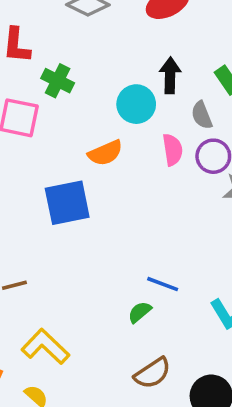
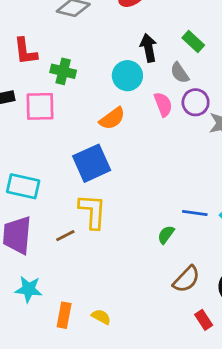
blue line: (163, 284) -> (195, 213), moved
yellow L-shape: (45, 347) -> (93, 211), moved, turned 63

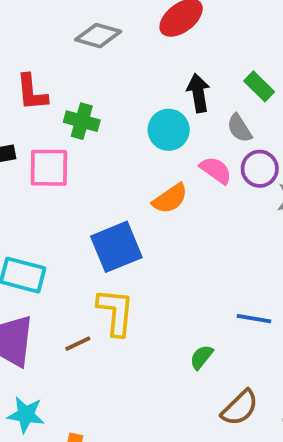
pink semicircle: (163, 104) -> (216, 170), turned -35
orange semicircle: (112, 118) -> (170, 199), moved
green semicircle: (166, 235) -> (201, 357), moved

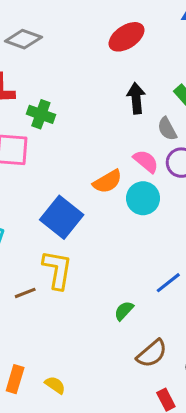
gray diamond: (98, 36) -> (23, 39), moved
cyan circle: (169, 130) -> (143, 198), moved
blue square: (116, 247) -> (62, 217), turned -33
blue line: (254, 319) -> (168, 283), turned -52

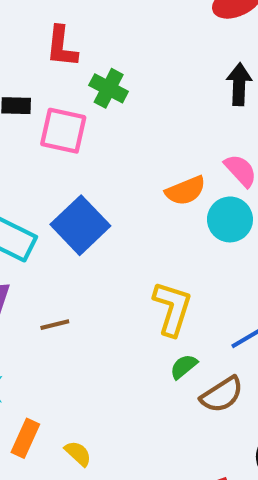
blue square: (62, 217) -> (80, 225), moved
yellow L-shape: (57, 270) -> (172, 308), moved
brown semicircle: (152, 354) -> (222, 395), moved

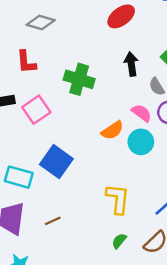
green cross: (109, 88) -> (79, 79), moved, size x1.4
pink square: (63, 131) -> (36, 110), turned -36
green semicircle: (184, 367) -> (119, 241), moved

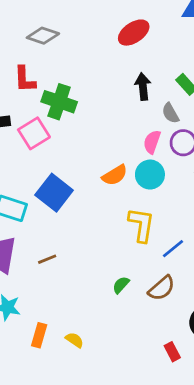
green cross: (79, 79) -> (59, 102), moved
pink semicircle: (141, 113) -> (152, 142), turned -110
orange semicircle: (112, 130) -> (115, 175), moved
yellow L-shape: (118, 199) -> (141, 225), moved

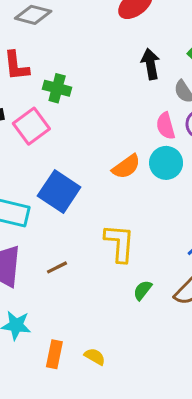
green cross: (59, 102) -> (57, 88), size x0.7
pink semicircle: (152, 142) -> (166, 126), turned -30
yellow L-shape: (141, 225) -> (120, 243), moved

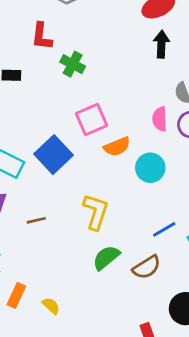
black arrow: (150, 64) -> (161, 44), moved
pink square: (31, 126) -> (92, 119), moved
cyan circle: (166, 163) -> (150, 168), moved
green semicircle: (143, 290) -> (106, 258), size x1.5

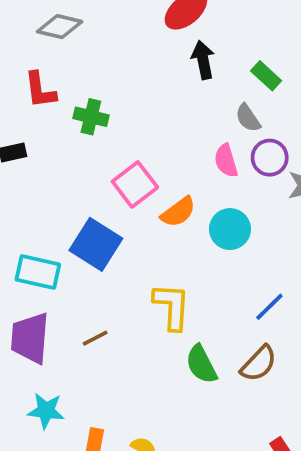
green semicircle: (106, 258) -> (201, 364), turned -64

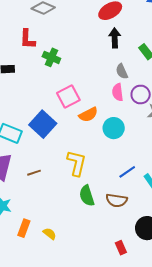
gray semicircle: (248, 118) -> (122, 71), moved
brown semicircle: (259, 364) -> (117, 200), turned 45

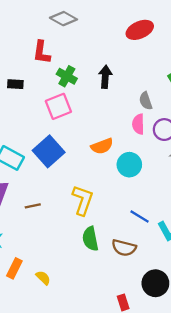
black arrow: (115, 38) -> (105, 77), moved
pink square: (68, 96) -> (58, 106), moved
blue line: (127, 172) -> (140, 216), turned 60

